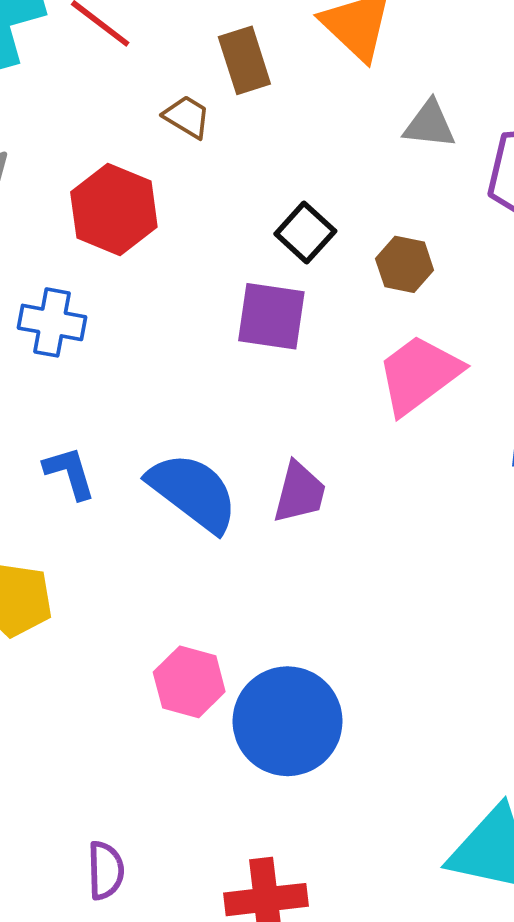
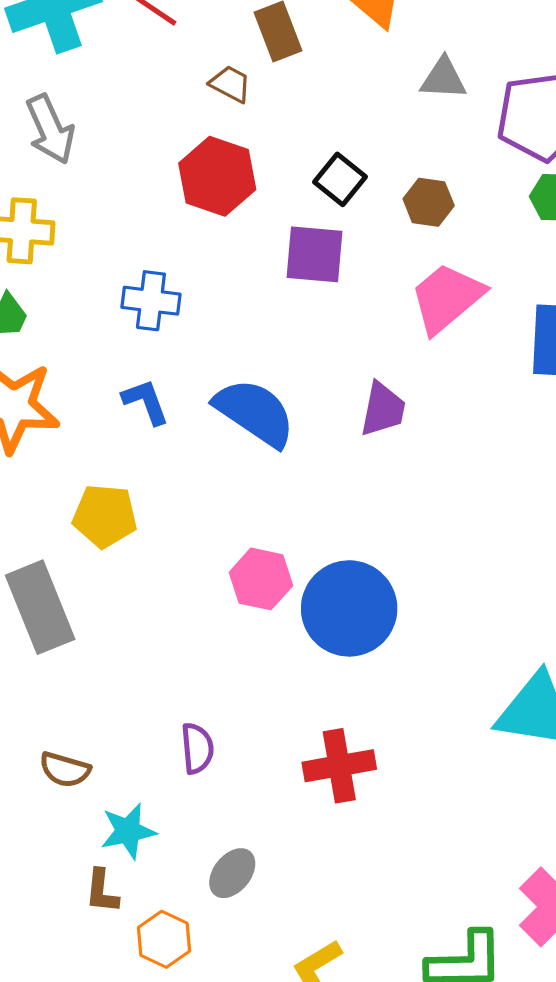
red hexagon: (114, 209) -> (217, 176), moved
blue cross: (52, 322) -> (151, 301), moved
purple trapezoid: (299, 492) -> (383, 409), moved

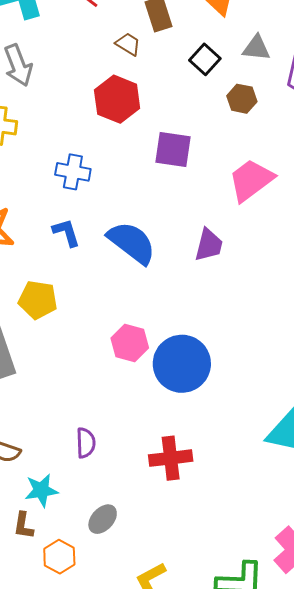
black square: (340, 179) -> (205, 59), moved
brown hexagon: (429, 202) -> (242, 99), moved

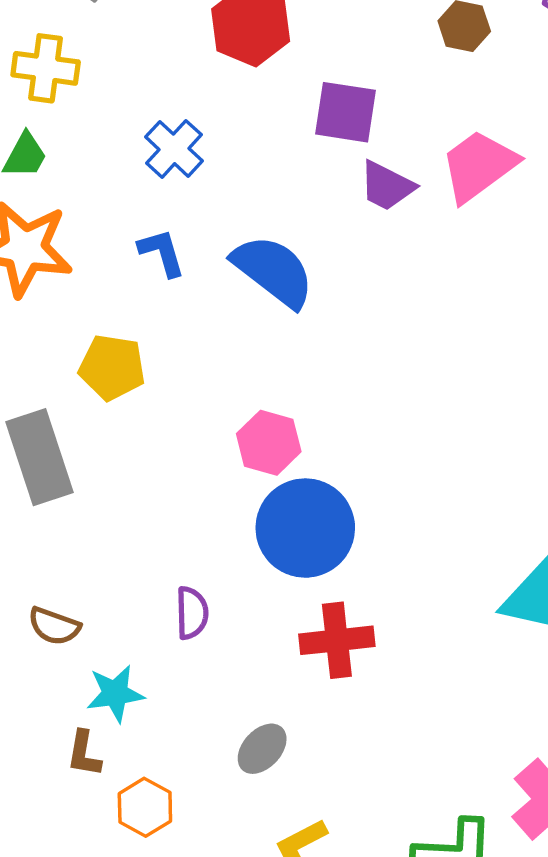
blue cross: (73, 172) -> (174, 149), turned 32
purple trapezoid: (209, 245) -> (387, 186), moved, turned 102
blue circle: (182, 364) -> (305, 528), moved
gray ellipse: (103, 519) -> (262, 749), moved

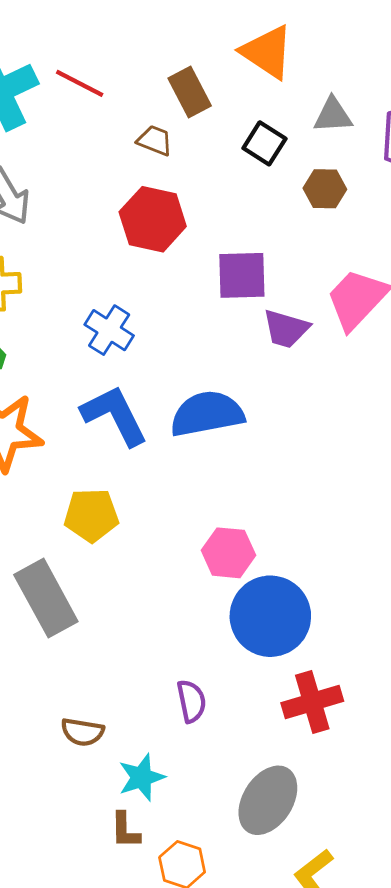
blue L-shape: (162, 253) -> (114, 415), size x1.6
blue semicircle: (273, 271) -> (207, 414), turned -38
gray ellipse: (262, 749) -> (268, 800), size x1.6

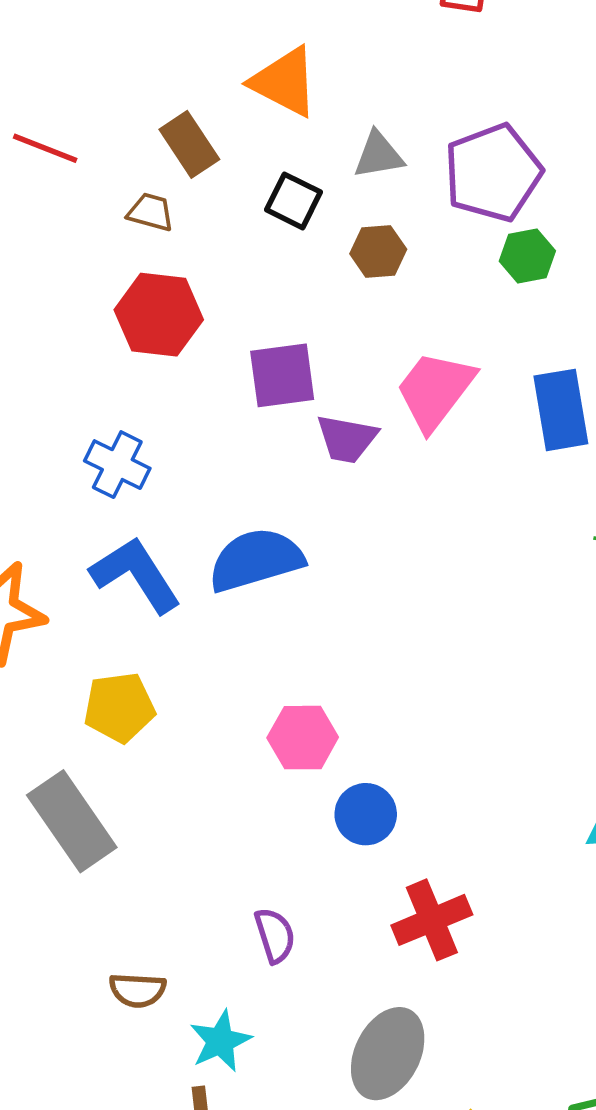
blue circle: (270, 616) -> (366, 814), size x0.6

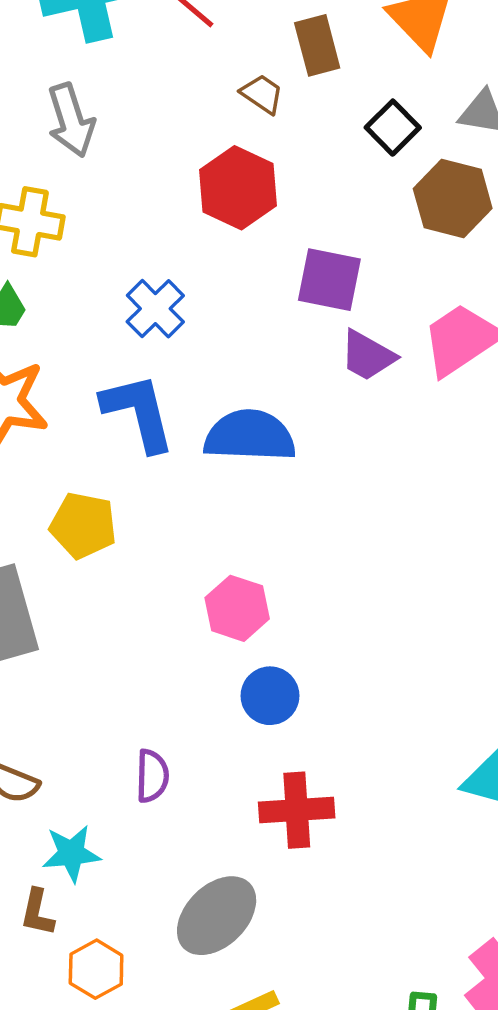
brown hexagon: (378, 252) -> (453, 198), size x1.5

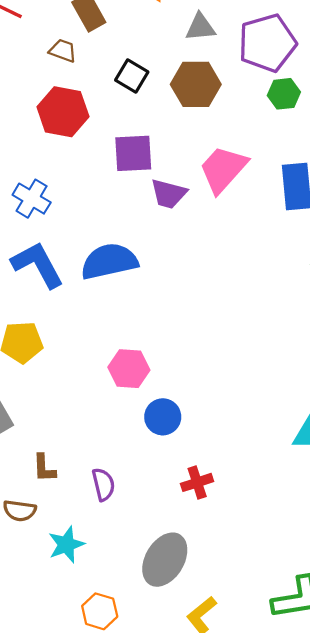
black square: (393, 128) -> (132, 76), moved
red cross: (297, 810) -> (197, 482), size x0.7
brown L-shape: (37, 912) -> (44, 468), moved

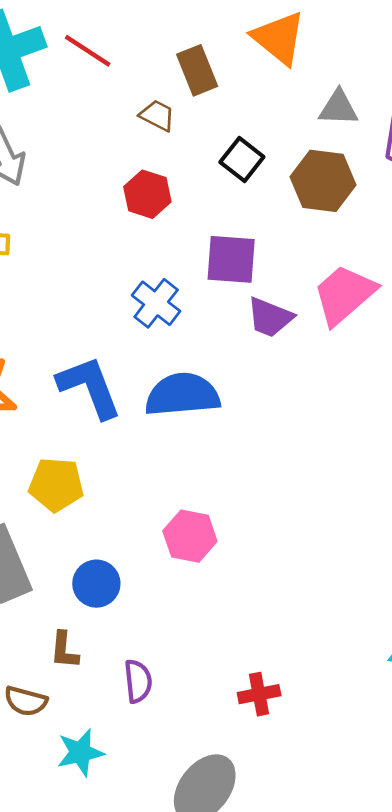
red hexagon: (63, 112) -> (147, 194), size x0.7
blue cross: (32, 199) -> (156, 303), moved
blue circle: (163, 417) -> (96, 584), moved

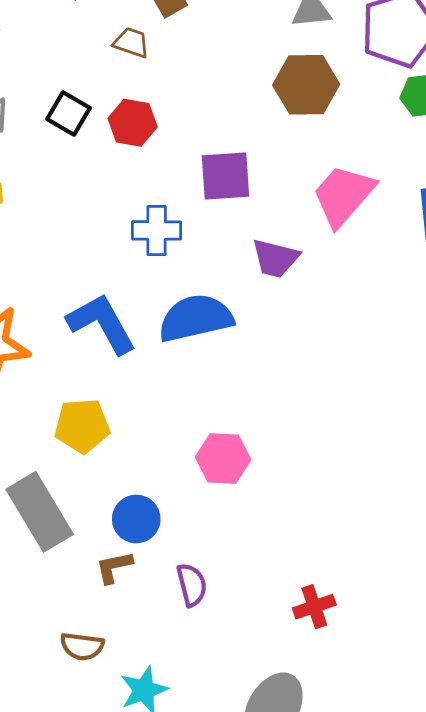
black square: (242, 160) -> (69, 114), moved
blue cross: (156, 303) -> (157, 230), turned -30
purple trapezoid: (270, 317) -> (275, 258), moved
brown L-shape: (64, 650) -> (114, 567), moved, turned 81
purple semicircle: (138, 681) -> (192, 585), moved

